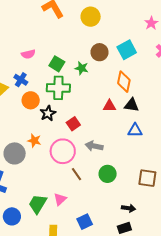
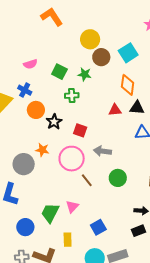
yellow circle: (91, 17) -> (90, 39), moved
green cross: (58, 88) -> (72, 96), moved, size x0.6
red square: (73, 124) -> (80, 130), turned -32

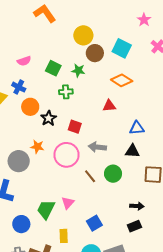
cyan square: (128, 53) -> (122, 48), turned -30
orange diamond: (128, 85) -> (122, 80), turned -65
black triangle: (137, 108) -> (132, 151), moved
brown line: (87, 180) -> (90, 176), moved

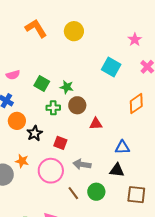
yellow circle: (83, 35) -> (74, 31), moved
brown circle: (95, 53) -> (77, 105), moved
orange diamond: (122, 80) -> (136, 104), moved, turned -70

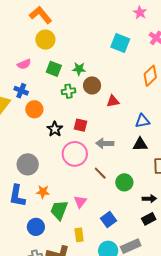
yellow circle: (74, 31) -> (45, 40), moved
black star: (35, 133) -> (55, 129), moved
orange star: (22, 161) -> (43, 192), moved
green circle: (96, 192) -> (124, 182), moved

